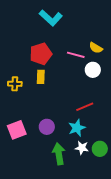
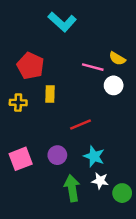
red pentagon: (41, 54) -> (30, 66), moved, turned -30
red line: (85, 107) -> (81, 125), moved
cyan star: (77, 128) -> (94, 156), turned -30
green circle: (100, 149) -> (122, 193), moved

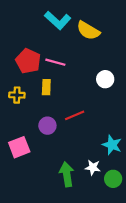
yellow semicircle: (117, 59) -> (88, 31), moved, size x1.5
pink line: (93, 67) -> (55, 62), moved
purple circle: (57, 155) -> (47, 126), moved
cyan star: (94, 156) -> (112, 145), moved

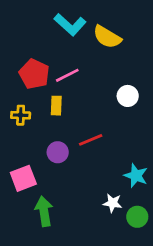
pink line: (55, 62) -> (67, 75), turned -42
green arrow: (67, 174) -> (44, 211), moved

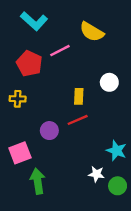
cyan L-shape: (70, 25) -> (34, 21), moved
pink line: (67, 75) -> (60, 51), moved
yellow rectangle: (56, 106) -> (79, 96), moved

